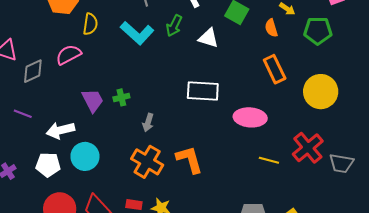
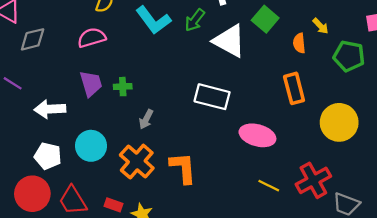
white triangle: (209, 38) -> (229, 41), size x1.5
pink semicircle: (69, 55) -> (92, 38), moved
cyan circle: (85, 156) -> (91, 146), moved
white pentagon: (48, 165) -> (48, 156), moved

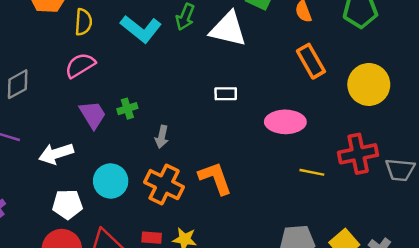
white rectangle: (212, 97) -> (226, 94), size x0.6
red cross: (313, 180) -> (358, 154), turned 32

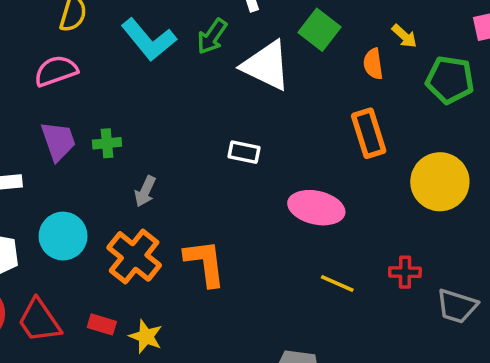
red cross: (358, 154) -> (405, 272), size x0.6

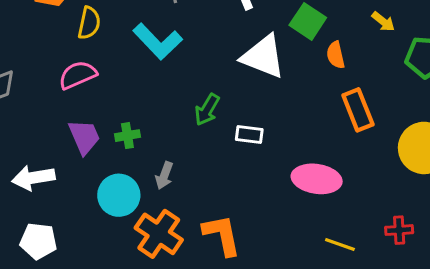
green arrow: (212, 37) -> (207, 110), moved
orange semicircle: (373, 64) -> (336, 55), moved
cyan circle: (63, 236) -> (119, 195), moved

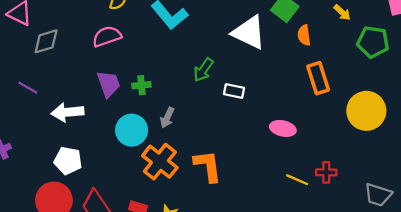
pink ellipse: (317, 179) -> (283, 128), size x0.7
red cross: (399, 230) -> (326, 172), moved

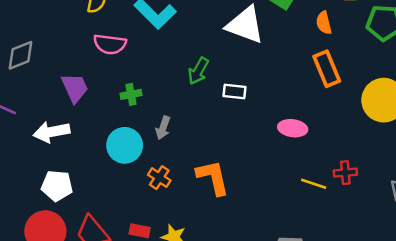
orange semicircle: (304, 35) -> (324, 23), moved
pink semicircle: (107, 36) -> (110, 44), moved, turned -148
purple trapezoid: (109, 84) -> (75, 88), moved
orange cross: (160, 162) -> (159, 178), size x0.6

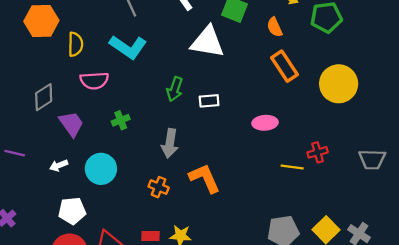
gray diamond: (21, 55) -> (44, 97), moved
gray arrow: (163, 128) -> (170, 143), moved, size x1.4
white arrow: (52, 132) -> (59, 165), size x0.6
cyan circle: (125, 145) -> (101, 169), moved

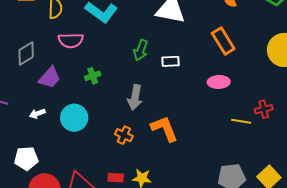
orange rectangle: (285, 66) -> (223, 41), moved
purple trapezoid: (71, 124) -> (50, 78), turned 75
white pentagon: (72, 211) -> (26, 158), moved

